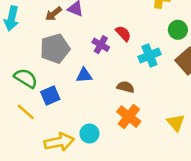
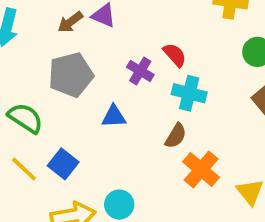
cyan cross: (149, 56) -> (189, 93), moved, turned 35
brown semicircle: (125, 87) -> (176, 136), turned 105
blue square: (50, 95) -> (63, 164), moved, turned -30
orange cross: (129, 117) -> (201, 170), moved

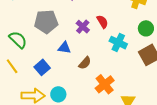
cyan cross: (189, 93) -> (118, 43), moved
brown semicircle: (176, 136) -> (85, 63), moved
blue square: (63, 164) -> (42, 67), moved

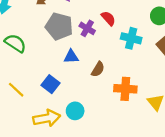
gray pentagon: (46, 22) -> (59, 26), moved, turned 30
green semicircle: (18, 40) -> (15, 43), moved
orange cross: (105, 84) -> (125, 89), turned -36

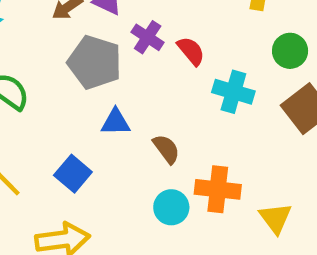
purple cross: (87, 28) -> (148, 37), moved
brown semicircle: (98, 69) -> (166, 149), turned -70
cyan circle: (75, 111) -> (171, 207), moved

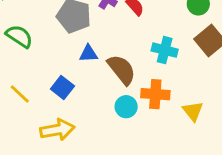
cyan cross: (233, 92) -> (165, 50), moved
brown semicircle: (166, 149) -> (122, 70), size x1.6

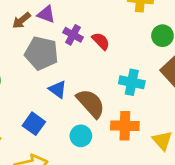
blue triangle: (88, 54) -> (58, 89), turned 42
cyan circle: (126, 107) -> (81, 136), moved

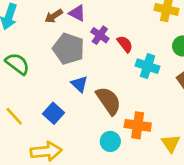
cyan cross: (132, 82) -> (147, 66), moved
cyan circle: (81, 136) -> (110, 141), moved

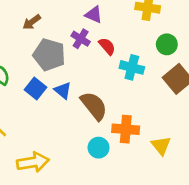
purple triangle: (77, 13) -> (94, 15), moved
blue square: (54, 113) -> (35, 88), moved

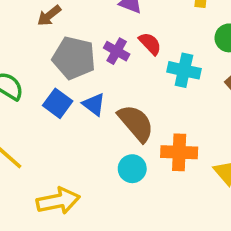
purple cross: (81, 39) -> (117, 51), moved
cyan circle: (99, 148) -> (132, 169), moved

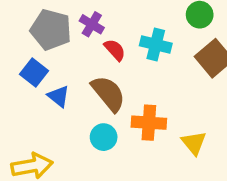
red semicircle: (150, 44) -> (115, 50), moved
blue triangle: (94, 104) -> (59, 96), moved

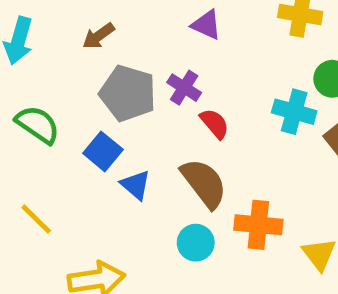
cyan cross: (156, 44) -> (294, 112), moved

